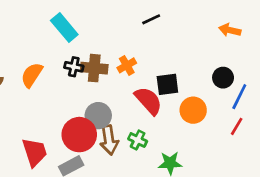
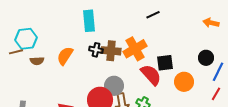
cyan rectangle: (64, 27) -> (89, 21), turned 35
orange cross: (127, 65) -> (135, 49), size x1.6

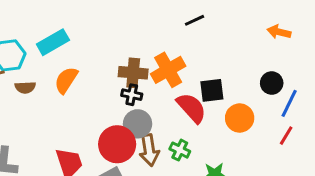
cyan rectangle: (89, 21) -> (53, 42), moved, turned 65
black cross: (96, 50) -> (132, 95), moved

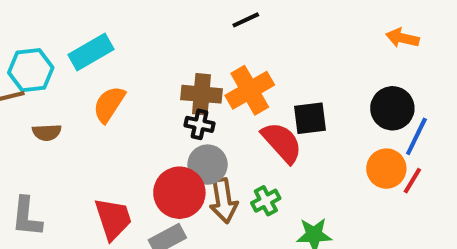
black line: (194, 20) -> (246, 20), moved
black circle: (272, 83) -> (392, 108), size x1.4
brown semicircle: (25, 87) -> (47, 132), moved
orange circle: (240, 118) -> (386, 169), moved
green cross: (180, 150) -> (266, 201), turned 36

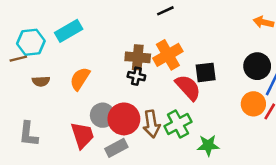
orange semicircle: (109, 104) -> (80, 79), moved
gray circle: (208, 165) -> (103, 115), moved
green cross: (266, 201) -> (178, 124), size x1.5

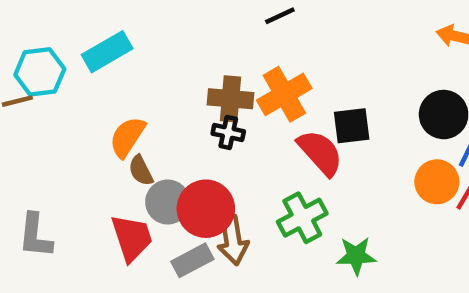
brown semicircle: (41, 81) -> (141, 171), moved, turned 66
brown arrow: (152, 124) -> (233, 240), moved

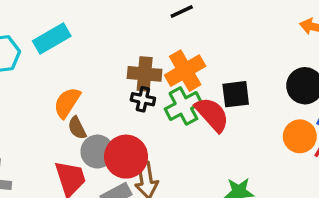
green cross: (302, 218) -> (183, 106), moved

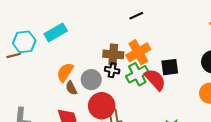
gray circle: (97, 152) -> (91, 80), moved

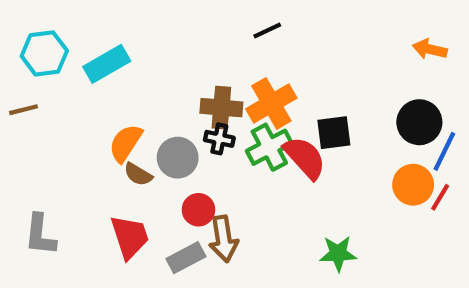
cyan hexagon: (24, 42) -> (44, 53), moved
brown semicircle: (71, 88) -> (138, 174), turned -32
red circle: (102, 106) -> (198, 210), size x0.6

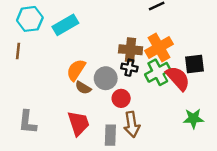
brown line: (23, 110) -> (18, 51), turned -70
red circle: (198, 210) -> (121, 98), moved
green star: (338, 253) -> (193, 119), moved
gray rectangle: (186, 258) -> (110, 135), turned -60

